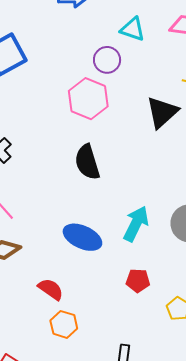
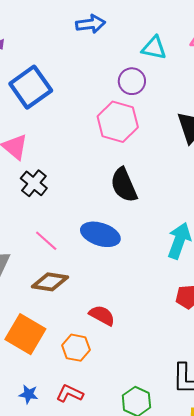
blue ellipse: (82, 237) -> (100, 234), moved
orange hexagon: (64, 324) -> (76, 348), moved

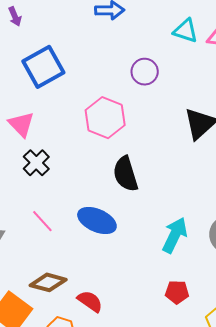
cyan triangle: (154, 48) -> (186, 31), moved
pink hexagon: (118, 122) -> (105, 118), moved
brown diamond: (50, 282) -> (48, 282), moved

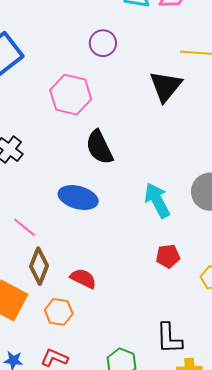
pink line: (42, 221) -> (25, 227), moved
cyan arrow: (175, 235) -> (157, 200), turned -45
brown diamond: (48, 282) -> (39, 266), turned -75

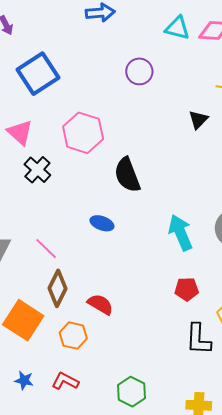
black triangle: (166, 86) -> (198, 120), size x0.6
pink hexagon: (71, 95) -> (83, 133), moved
blue ellipse: (78, 198) -> (102, 223), size x0.6
black L-shape: (169, 338) -> (198, 339), moved

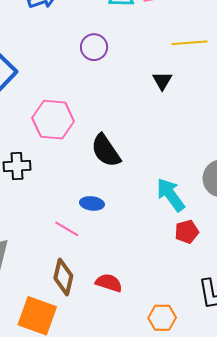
black cross: (37, 170) -> (17, 166), turned -32
pink line: (46, 249) -> (67, 229), moved
red pentagon: (187, 289) -> (187, 232), moved
orange hexagon: (73, 336) -> (162, 318), moved

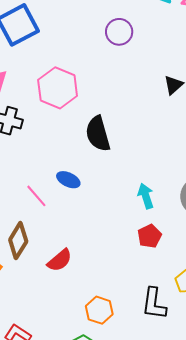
cyan arrow: (171, 195) -> (146, 196), size x0.7
red pentagon: (187, 232) -> (150, 236), turned -30
red semicircle: (109, 283) -> (60, 260), turned 104

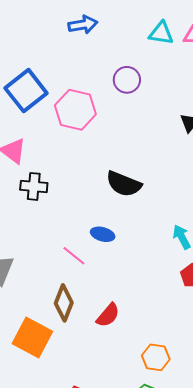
pink hexagon: (58, 88) -> (75, 110), moved
black semicircle: (98, 134) -> (124, 184), turned -42

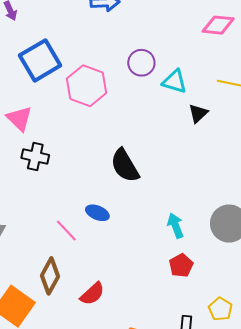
cyan triangle: (161, 33) -> (175, 82), moved
black semicircle: (124, 184) -> (125, 166), turned 30

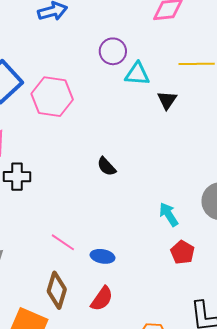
purple circle: (141, 63) -> (113, 51), moved
black semicircle: (125, 166) -> (106, 167), size x0.6
blue ellipse: (97, 213) -> (103, 256), moved

